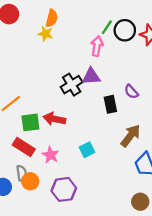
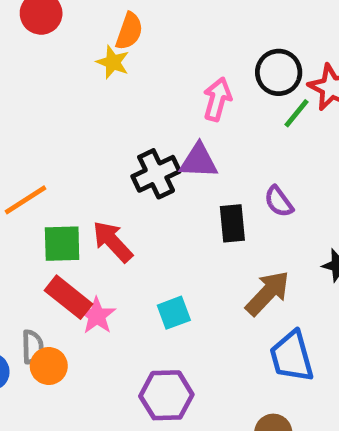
green line: (107, 27) -> (296, 113), moved
red arrow: (54, 119) -> (113, 242), turned 30
red rectangle: (24, 147) -> (68, 297), moved
purple hexagon: (64, 189) -> (166, 395), moved

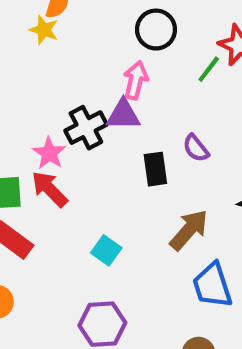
black circle: (279, 72) -> (156, 30), moved
pink arrow: (217, 99) -> (136, 80), moved
cyan square: (174, 313) -> (106, 250), turned -32
pink star: (97, 316) -> (49, 153), moved

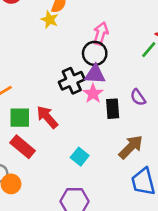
black circle: (156, 30) -> (95, 53), moved
pink arrow: (136, 80) -> (101, 34), moved
pink star: (49, 153) -> (93, 94), moved

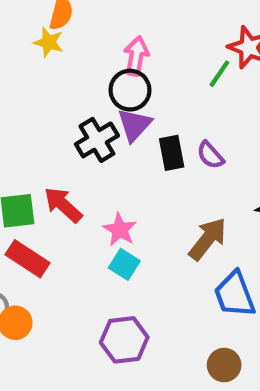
purple triangle: (95, 74) -> (134, 125), turned -45
pink star: (93, 94) -> (120, 230), moved
black rectangle: (113, 109) -> (172, 153), moved

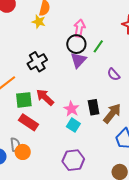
green line: (219, 74) -> (98, 46), moved
black cross: (97, 140) -> (37, 62), moved
black rectangle: (172, 153) -> (94, 107), moved

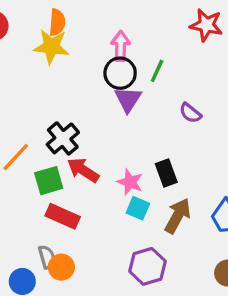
yellow star: (39, 22) -> (51, 47), size x1.5
black cross: (37, 62) -> (63, 138), moved
brown arrow: (112, 113) -> (178, 216), moved

